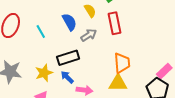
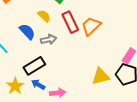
gray arrow: (89, 35) -> (49, 40), turned 35
orange trapezoid: (122, 63) -> (91, 26), moved, turned -115
yellow triangle: (118, 83) -> (101, 76), moved

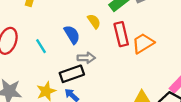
gray arrow: (49, 40) -> (86, 58), moved

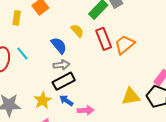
cyan line: (41, 46) -> (22, 54), moved
gray arrow: (86, 58) -> (61, 65), moved

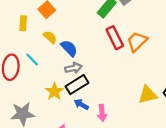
yellow semicircle: (77, 31) -> (50, 37), moved
yellow star: (43, 100) -> (54, 91), moved
pink arrow: (86, 110) -> (102, 113), turned 91

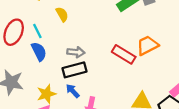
red rectangle: (115, 38) -> (124, 54), moved, turned -50
blue semicircle: (69, 48) -> (39, 51), moved
yellow star: (54, 91) -> (46, 94), moved

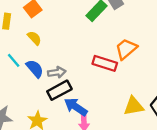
blue semicircle: (39, 51) -> (35, 69), moved
blue arrow: (73, 91) -> (76, 107), moved, size x1.5

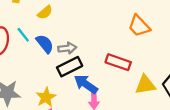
yellow semicircle: (34, 38) -> (45, 12), turned 91
orange trapezoid: (126, 49) -> (139, 26), turned -95
red rectangle: (105, 63) -> (118, 62), moved

